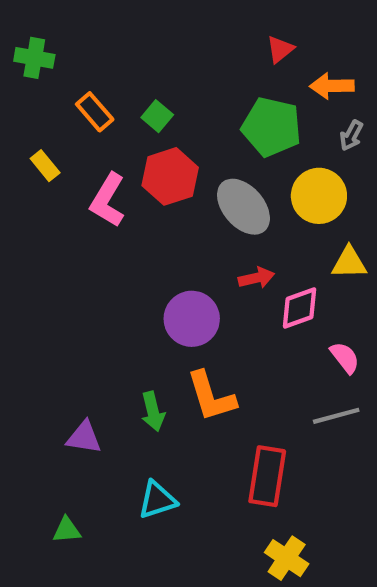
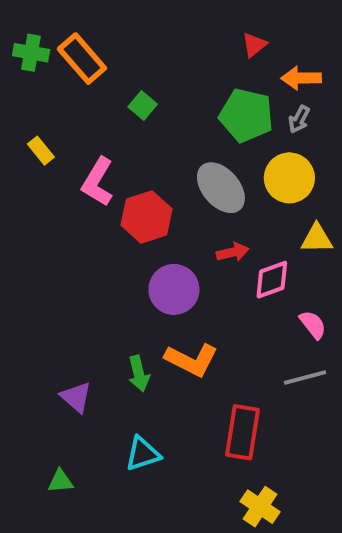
orange rectangle: (95, 112) -> (82, 59), moved, size x1.4
gray arrow: (351, 136) -> (299, 119), moved
red hexagon: (170, 176) -> (147, 217), moved
orange L-shape: (211, 396) -> (192, 360), turned -46
purple triangle: (84, 437) -> (76, 397), turned 32

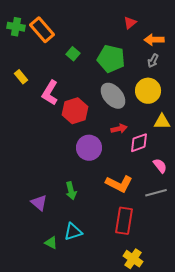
green pentagon: (246, 115) -> (111, 59), moved
orange L-shape: (192, 360) -> (119, 184), moved
green triangle: (60, 481) -> (51, 243), moved, turned 32

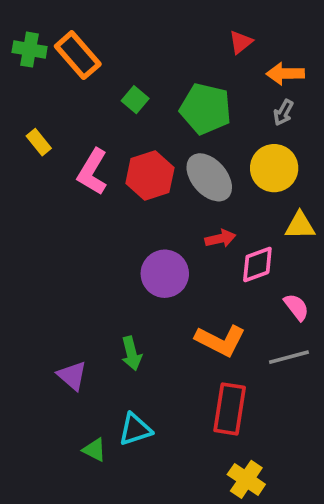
red hexagon: (75, 111) -> (150, 176), moved

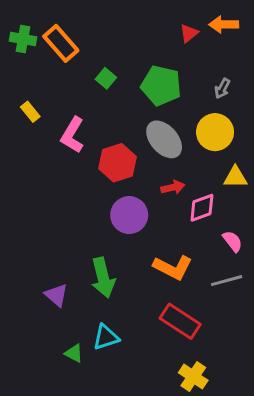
orange arrow: (285, 74) -> (224, 24), moved
red hexagon: (150, 176) -> (118, 163), moved
green arrow: (131, 353) -> (103, 278), size x1.5
red rectangle: (230, 409) -> (180, 321), turned -66

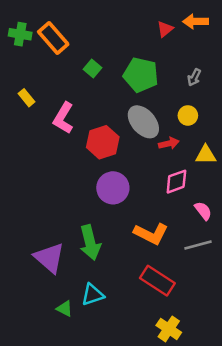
yellow circle: (215, 132) -> (188, 115), size x0.6
red arrow: (173, 187) -> (169, 143), moved
purple triangle: (56, 295) -> (49, 258), size x1.5

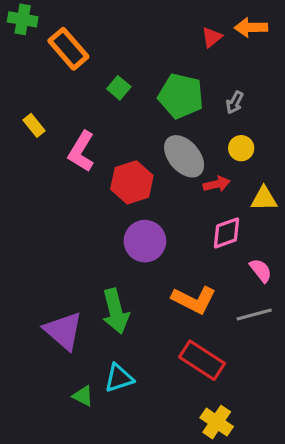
green cross: (20, 34) -> (23, 19), moved
gray arrow: (194, 77) -> (235, 103), moved

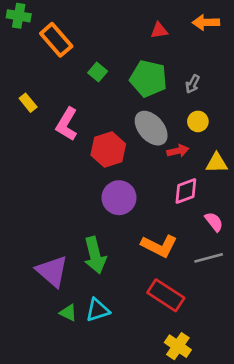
red triangle: (212, 37) -> (159, 30), moved, turned 30
green triangle: (83, 396) -> (68, 313), moved

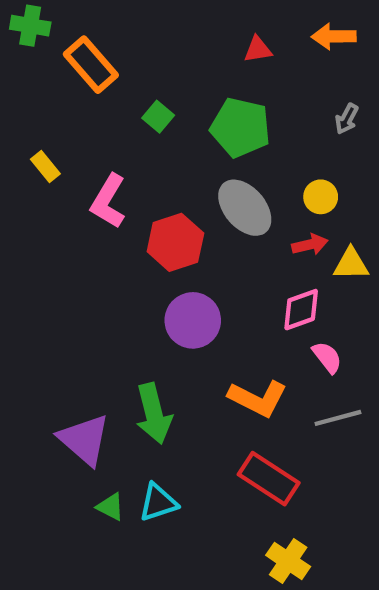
gray arrow: (193, 84) -> (347, 119), moved
red arrow: (178, 151) -> (310, 245), moved
pink semicircle: (214, 222) -> (327, 357), moved

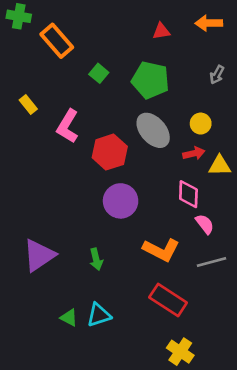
pink diamond: (301, 310) -> (188, 194), turned -68
green arrow: (154, 414) -> (96, 259), size x0.6
purple triangle: (84, 440) -> (39, 255), moved, turned 45

